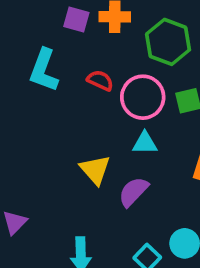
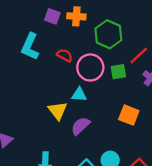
cyan triangle: (145, 143) -> (79, 95), moved

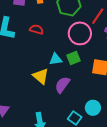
pink circle: (90, 67) -> (80, 33), moved
green square: (118, 72) -> (74, 58), moved

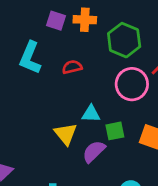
red semicircle: (36, 29) -> (72, 67), turned -40
green square: (74, 58) -> (115, 131), moved

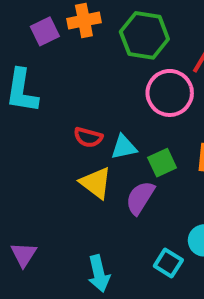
purple square: (56, 21) -> (45, 31), turned -30
red semicircle: (72, 67) -> (88, 137), moved, turned -138

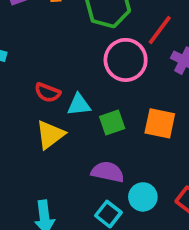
yellow triangle: (96, 183) -> (50, 135), turned 40
purple semicircle: (140, 198) -> (108, 172), moved, turned 64

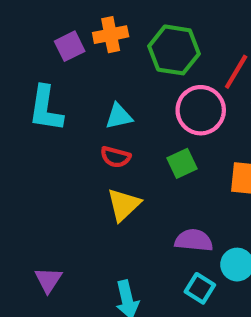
cyan triangle: (79, 105) -> (119, 116), moved
green square: (112, 122) -> (182, 163), moved

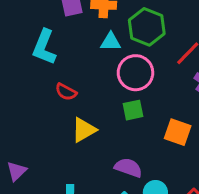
pink circle: (201, 110) -> (135, 73), moved
cyan triangle: (119, 116) -> (111, 42), moved
red semicircle: (115, 157) -> (66, 92), moved

